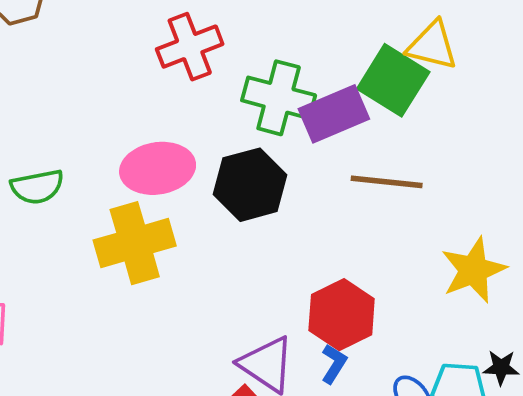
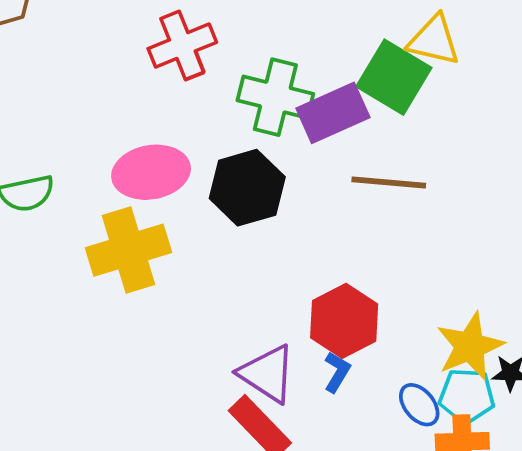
yellow star: (473, 270) -> (470, 346), moved

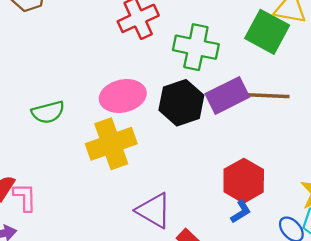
purple rectangle: (333, 113) -> (227, 95), moved
blue L-shape: (337, 372) -> (241, 212), turned 30
purple triangle: (267, 374) -> (154, 210), moved

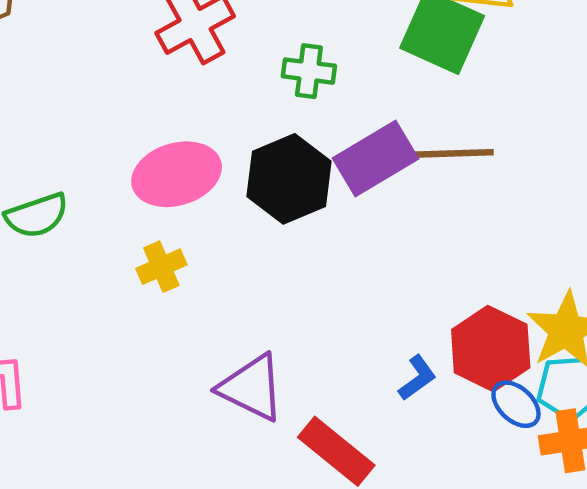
green cross: (196, 47) -> (309, 71), size x0.6
yellow cross: (111, 144) -> (161, 267), size x0.5
red hexagon: (244, 181) -> (491, 349), moved

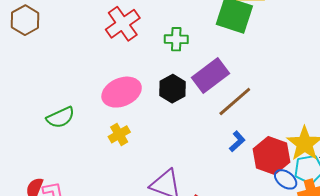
brown line: (451, 153) -> (235, 101), moved, turned -33
black hexagon: (289, 179) -> (172, 89), size x0.7
blue L-shape: (417, 378) -> (237, 141), moved

